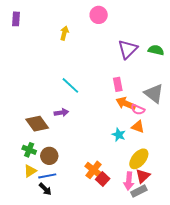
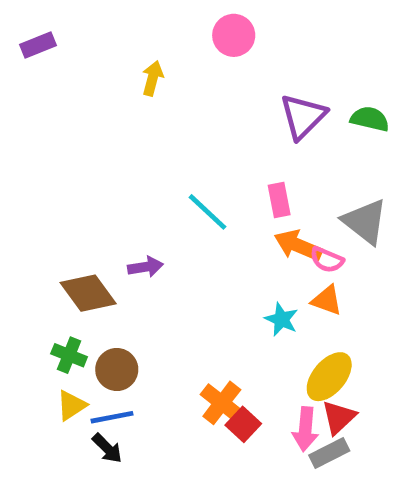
purple rectangle: (16, 19) -> (38, 45), turned 64
cyan line: (70, 85) -> (207, 212), moved

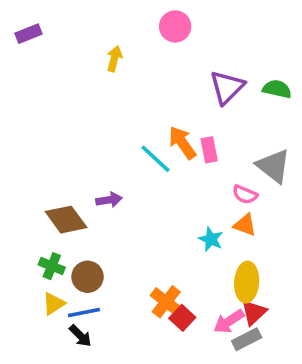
orange arrow: (298, 245) -> (182, 143), moved, turned 32
yellow ellipse: (329, 377) -> (247, 282), turned -36
pink arrow: (305, 429) -> (229, 321), turned 52

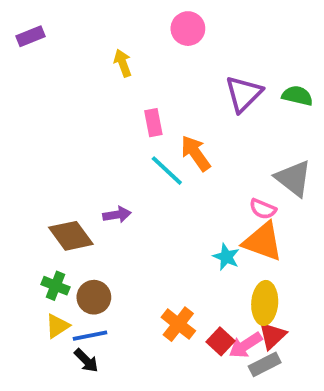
yellow arrow: (114, 59) -> (123, 63), turned -35
pink rectangle: (209, 150) -> (153, 123), moved
orange triangle: (245, 225) -> (263, 242), size x1.6
red square: (182, 318) -> (221, 341), moved

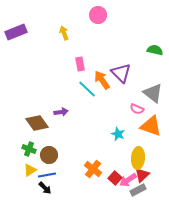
purple rectangle: (31, 36) -> (16, 32), moved, size x1.5
purple triangle: (244, 94) -> (121, 73), moved, turned -30
orange triangle: (263, 242) -> (151, 126), moved

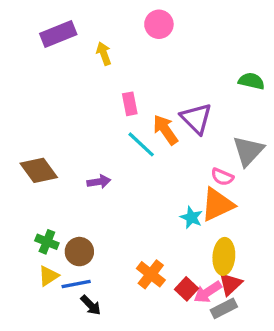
purple rectangle: (16, 32) -> (58, 34), moved
gray triangle: (153, 93) -> (248, 151), turned 35
brown diamond: (37, 123) -> (39, 170), moved
orange triangle: (151, 126) -> (217, 204), moved, turned -45
black arrow: (45, 188) -> (91, 305), moved

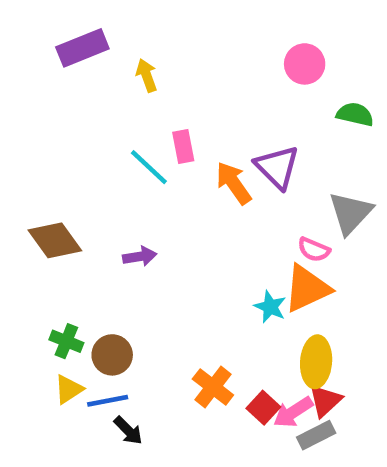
pink circle: (159, 24) -> (305, 64), moved
cyan line: (141, 144) -> (149, 167), moved

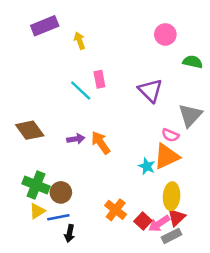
orange arrow: (234, 183) -> (101, 143), moved
green cross: (66, 341) -> (36, 185), size x1.5
black arrow: (128, 431) -> (70, 233), turned 56

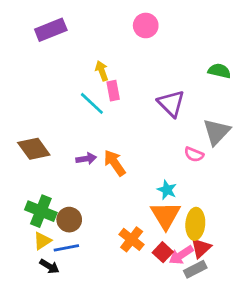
pink circle: (165, 34) -> (146, 25), moved
yellow arrow: (80, 41) -> (102, 71), moved
orange triangle: (167, 156) -> (166, 215), moved, turned -36
black arrow: (70, 233) -> (49, 266), moved, turned -70

